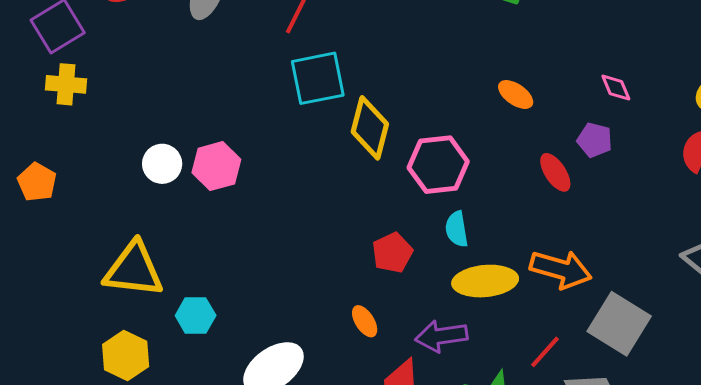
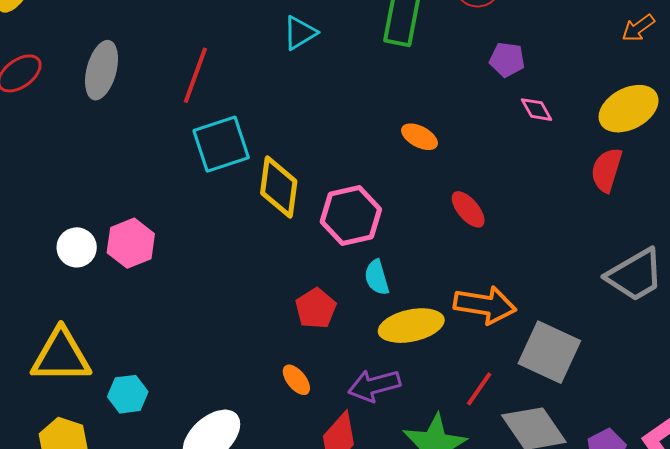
pink diamond: (616, 88) -> (536, 110), moved
purple pentagon: (595, 140) -> (507, 60), moved

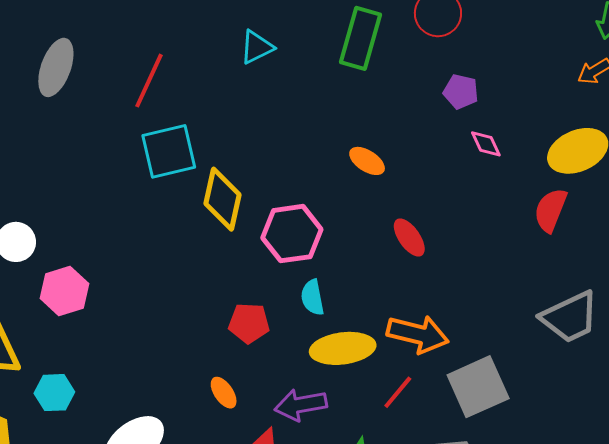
pink hexagon: (131, 243) -> (64, 291), moved
red pentagon: (316, 308) -> (249, 323), turned 30
gray square: (549, 352) -> (478, 387), turned 36
red line: (479, 389) -> (398, 392), moved

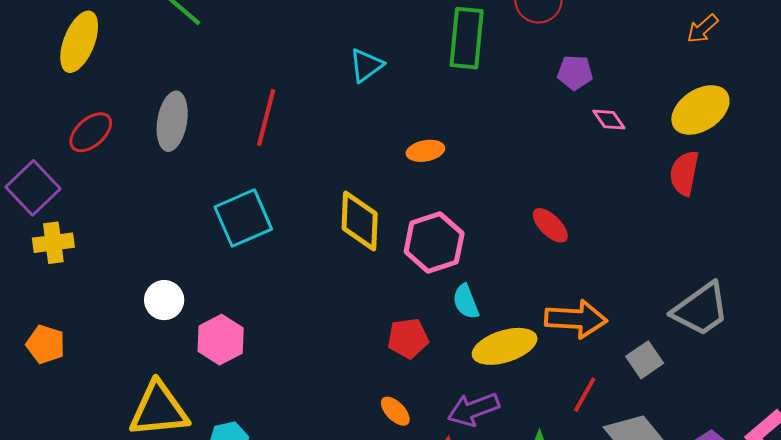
cyan square: (169, 151) -> (243, 218), moved
orange ellipse: (367, 161) -> (425, 151), moved, turned -33
gray trapezoid: (570, 317) -> (701, 309), moved
gray square: (478, 387) -> (645, 360), size x0.6
red line: (398, 392) -> (585, 395), moved

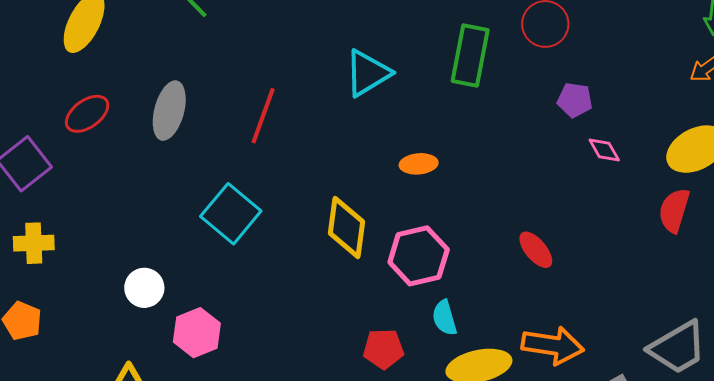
cyan triangle: (366, 65) -> (368, 73), size x1.4
cyan square: (243, 218) -> (231, 214), turned -32
yellow cross: (53, 243) -> (34, 243), moved

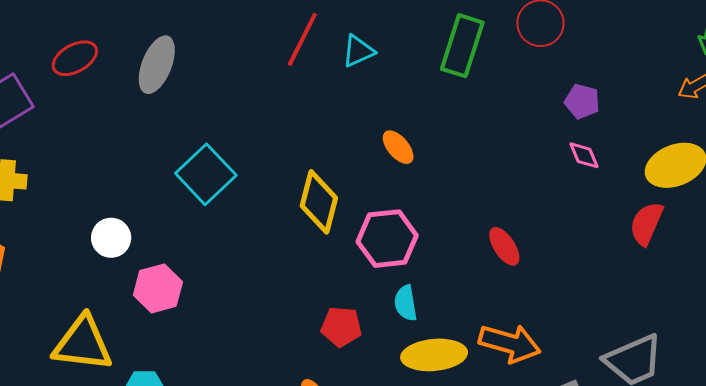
cyan triangle: (368, 73) -> (358, 51), size x0.7
purple pentagon: (575, 100) -> (582, 101), moved
red line: (263, 116) -> (302, 39), moved
orange ellipse: (419, 164) -> (398, 147), turned 48

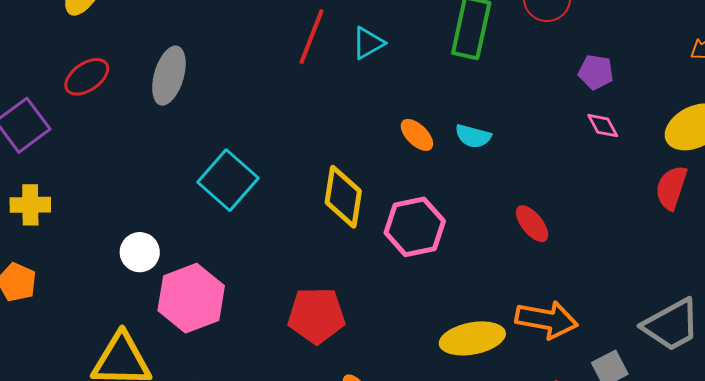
pink hexagon: (158, 288) -> (191, 298), size x1.4
cyan semicircle: (406, 303) -> (473, 136), moved, turned -60
red pentagon: (341, 327) -> (316, 315), moved, size x1.4

